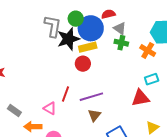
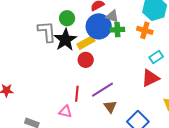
blue circle: (91, 28) -> (99, 26), moved

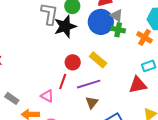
yellow rectangle: (86, 43) -> (98, 60), moved, turned 54
red circle: (86, 60) -> (73, 62), moved

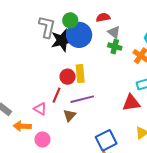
blue circle: (101, 22) -> (79, 35), moved
yellow rectangle: (98, 60) -> (80, 74), moved, turned 42
brown triangle: (92, 102) -> (70, 115), moved

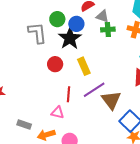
blue circle: (79, 35) -> (76, 24), moved, size x0.6
black star: (62, 40) -> (70, 38), moved
red circle: (68, 77) -> (55, 64), moved
brown triangle: (70, 115) -> (111, 100), moved, size x1.5

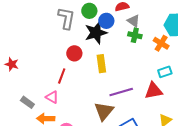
purple line: (94, 90) -> (121, 92), moved
red line: (69, 94) -> (62, 76), moved
brown triangle: (111, 100) -> (104, 111), moved
pink triangle: (58, 113) -> (52, 97), moved

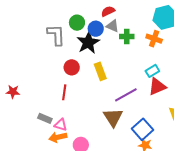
gray triangle: (133, 21) -> (113, 26), moved
cyan rectangle: (165, 72) -> (152, 71), moved
pink triangle: (52, 97) -> (61, 125), moved
gray rectangle: (27, 102) -> (45, 118), moved

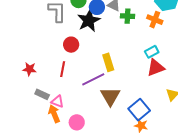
yellow rectangle: (100, 71) -> (108, 62), moved
red star: (13, 92) -> (29, 69), moved
purple line: (126, 95) -> (93, 79), moved
orange arrow: (58, 137) -> (54, 114), turned 78

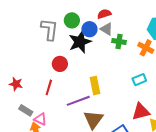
red triangle: (156, 68) -> (141, 112), moved

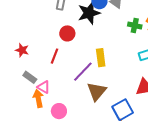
green cross: (119, 42) -> (135, 26), moved
purple line: (78, 101) -> (83, 72), turned -30

